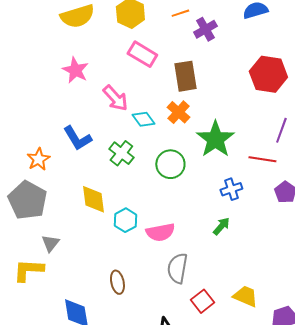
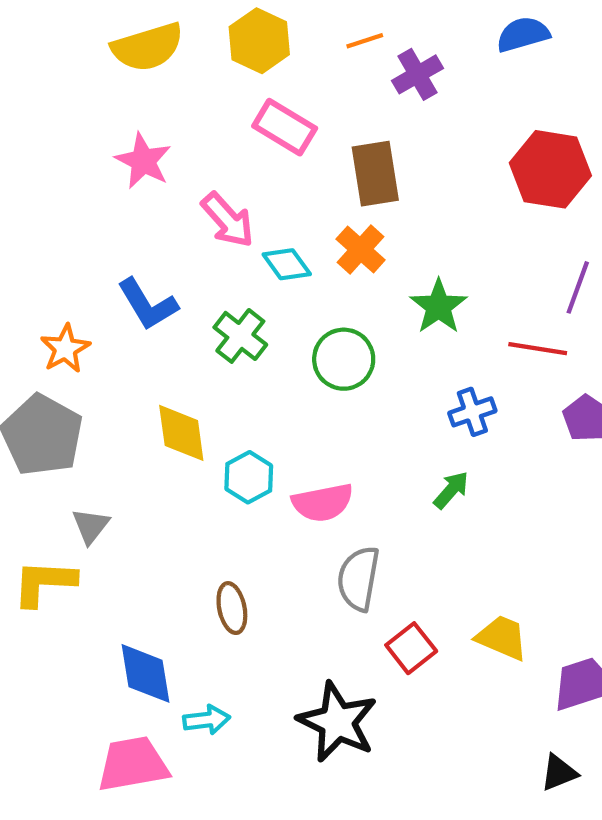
green star: (215, 139) -> (439, 306), size x0.7

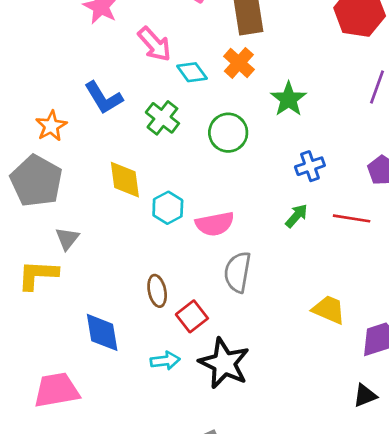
red line: (538, 349) -> (352, 218), moved
red square: (411, 648) -> (192, 316), moved
cyan arrow: (207, 720) -> (165, 361), moved
pink trapezoid: (133, 764) -> (57, 390), moved

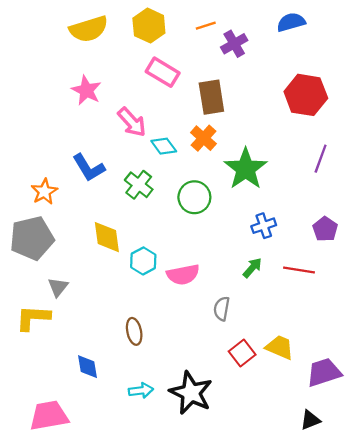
green star: (289, 99) -> (246, 169), size x1.4
gray pentagon: (36, 181) -> (32, 238), turned 30
gray semicircle: (238, 272) -> (222, 309), moved, size x0.7
red square: (192, 316) -> (242, 353), moved
blue diamond: (102, 332) -> (88, 367), size x0.7

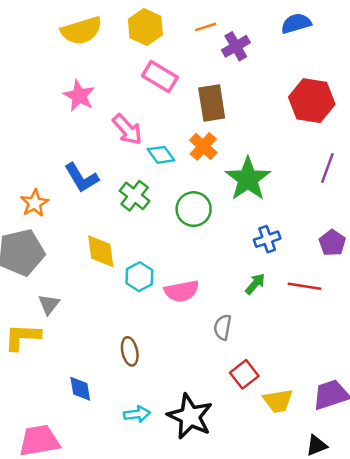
yellow trapezoid: (280, 347) -> (278, 401), moved, turned 148

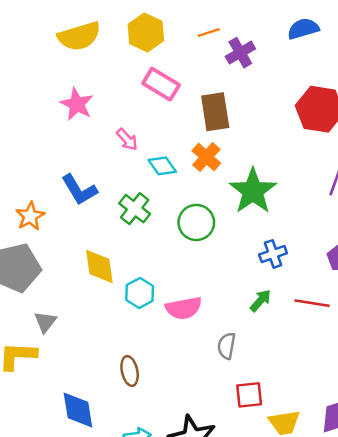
pink arrow: (127, 129) -> (127, 139), size x0.7
red square: (244, 374) -> (249, 395), turned 32
blue diamond: (80, 389) -> (78, 410), size x1.4

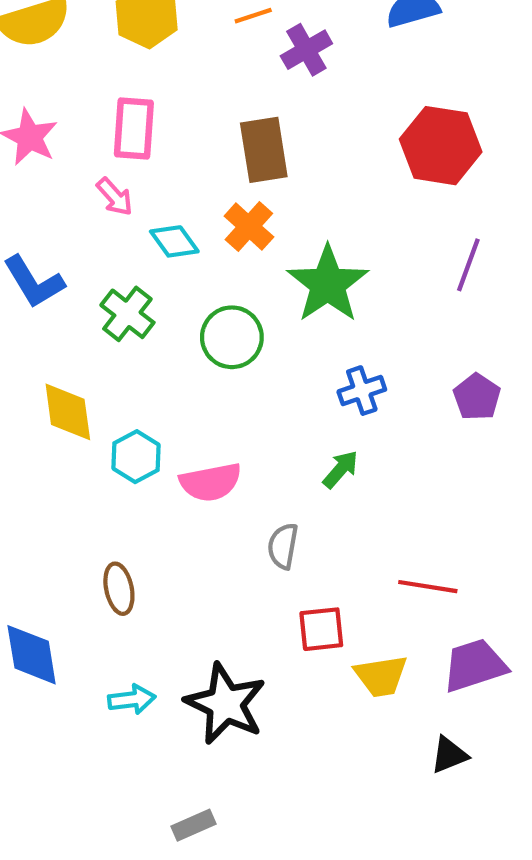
pink rectangle: (161, 84) -> (134, 129), moved, turned 63
red line: (312, 303) -> (428, 587), moved

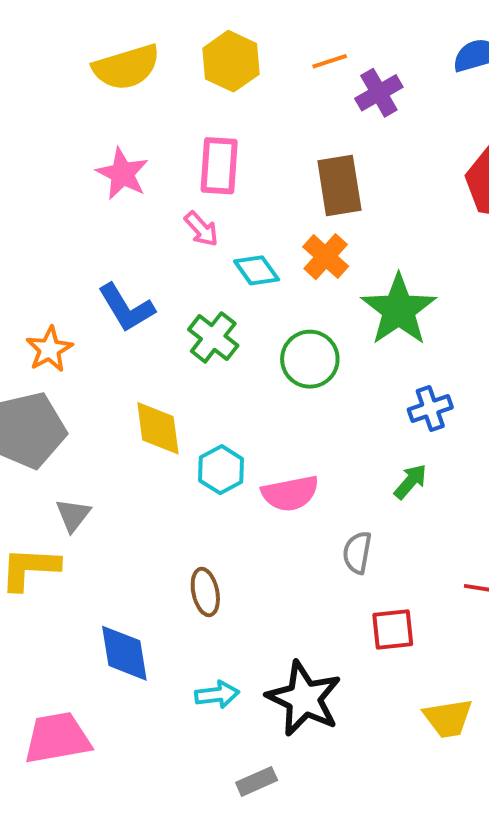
yellow trapezoid: (381, 676) -> (448, 718), moved
gray rectangle: (194, 825) -> (257, 781), moved

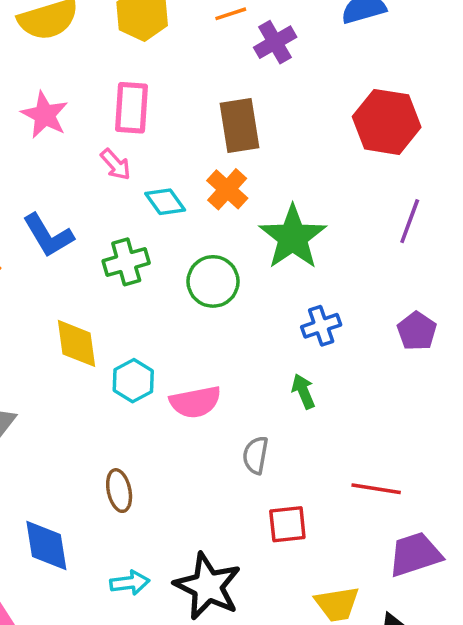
green cross: (213, 337) -> (126, 262), turned 36
green arrow: (410, 481) -> (303, 391), turned -64

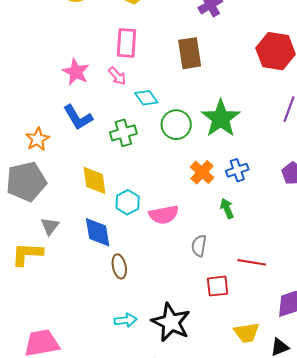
pink star: (45, 115) -> (76, 72), moved
orange cross: (227, 189) -> (202, 172), moved
green circle: (213, 281) -> (176, 125), moved
red line: (376, 489) -> (252, 262), moved
blue diamond: (46, 546) -> (98, 232), moved

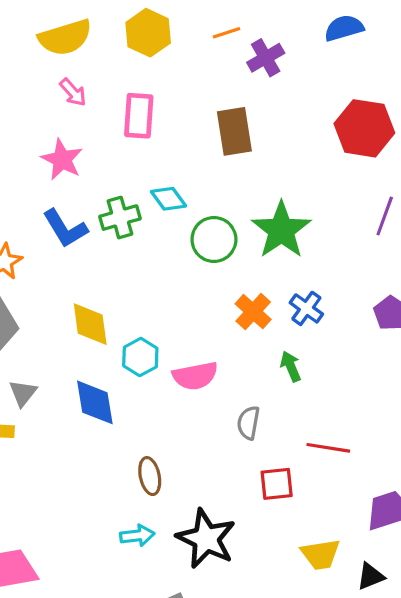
pink arrow: (117, 76) -> (73, 92), moved
green cross: (123, 133) -> (120, 218), moved
blue cross: (237, 170) -> (306, 308), turned -35
brown ellipse: (119, 266) -> (150, 476), moved

